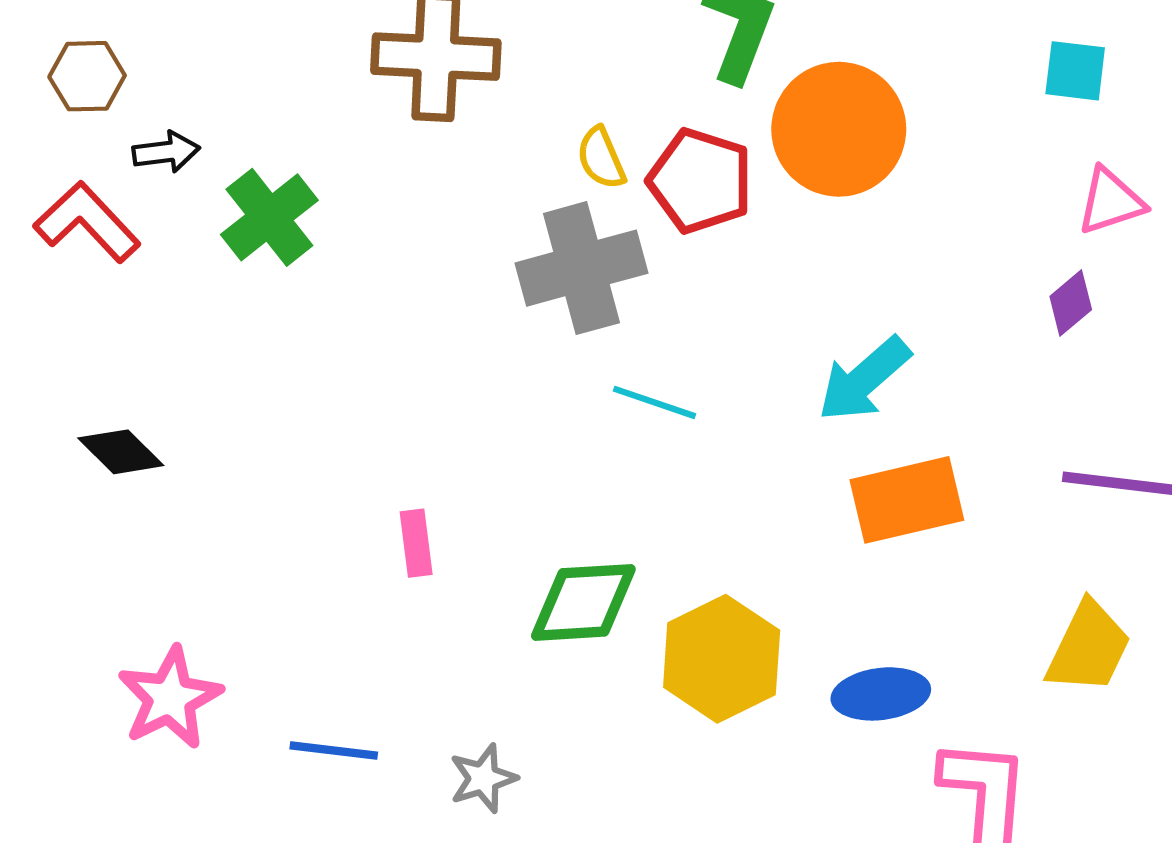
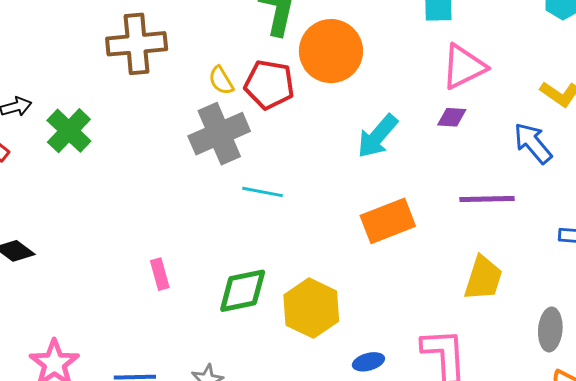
pink triangle: (1111, 201) -> (464, 67), size x1.4
purple diamond: (1071, 303) -> (452, 117), turned 52
cyan arrow: (864, 379) -> (377, 136), moved
blue ellipse: (881, 694) -> (368, 362), moved, size x0.7

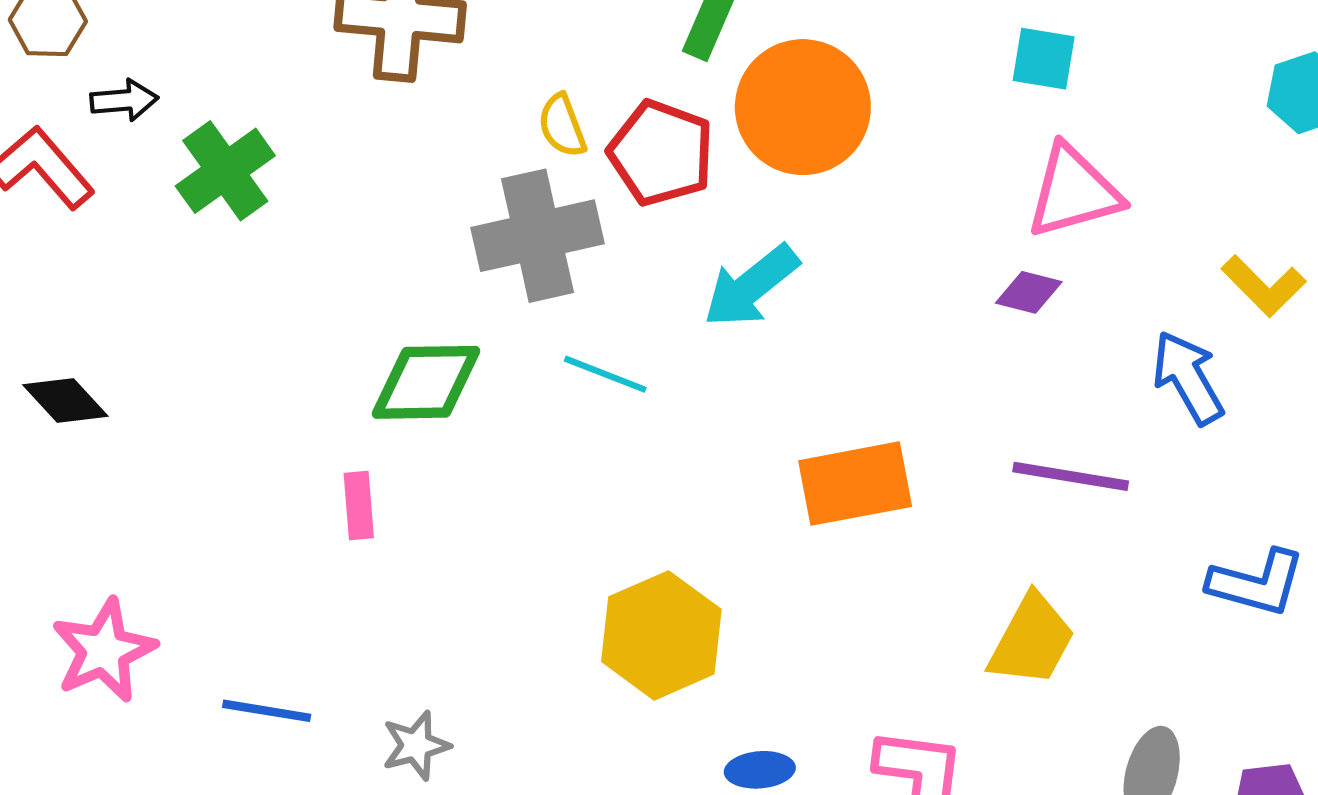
cyan arrow: (377, 136) -> (751, 286), moved
green diamond: (243, 291) -> (426, 382), moved

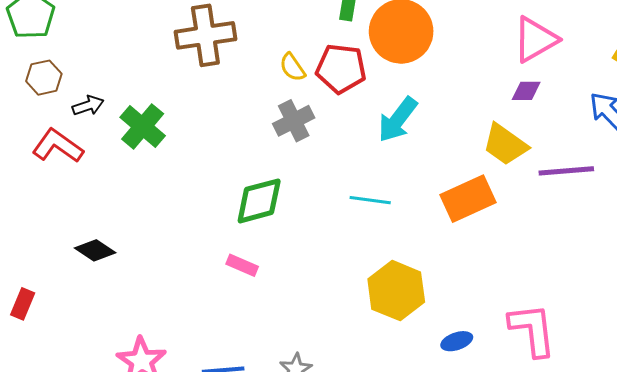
gray cross: (538, 236) -> (294, 121), size x0.7
cyan line: (605, 374) -> (370, 200), moved
pink rectangle: (359, 505) -> (242, 265), turned -48
yellow trapezoid: (1032, 640) -> (505, 144), moved, turned 111

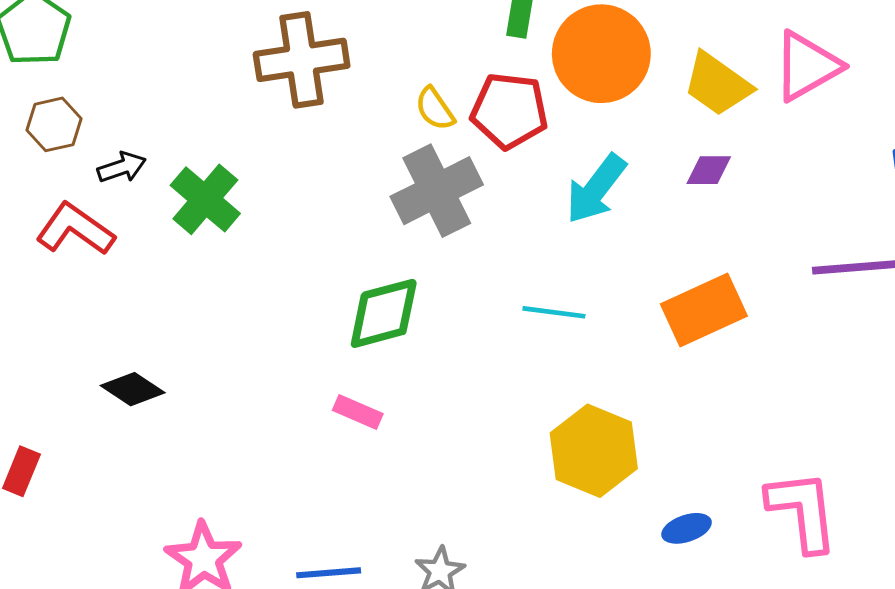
purple diamond: (526, 91) -> (709, 170), moved
gray cross: (294, 121) -> (437, 191), size x1.4
yellow trapezoid: (505, 144) -> (717, 84), moved

